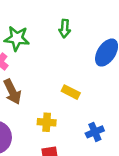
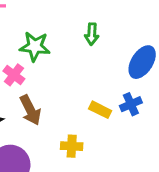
blue cross: (95, 132) -> (131, 104), moved

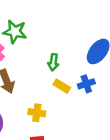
green arrow: (92, 34) -> (53, 62), moved

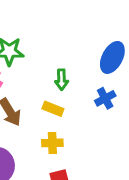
yellow rectangle: (62, 86) -> (53, 109), moved

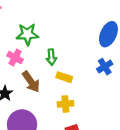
green arrow: (61, 80) -> (51, 57), moved

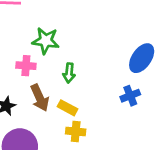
pink cross: (15, 58) -> (26, 66), turned -35
yellow rectangle: (64, 77) -> (67, 108), moved

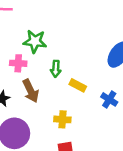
blue cross: (130, 96) -> (109, 99), moved, turned -35
yellow rectangle: (67, 108) -> (78, 85), moved

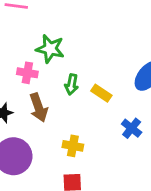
yellow rectangle: (78, 85) -> (101, 93), moved

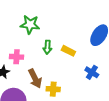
pink cross: (27, 73) -> (17, 57), moved
brown arrow: (39, 108) -> (35, 78), moved

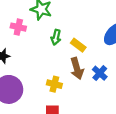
pink cross: (17, 57) -> (18, 27), moved
brown arrow: (35, 78) -> (77, 68), moved

